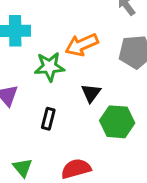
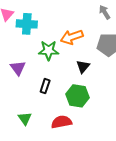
black triangle: (91, 93) -> (83, 67), moved
green hexagon: (117, 122) -> (77, 96), moved

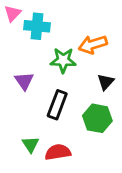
black rectangle: (45, 86) -> (57, 105), size x1.5
red semicircle: (61, 122) -> (58, 152), moved

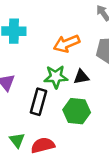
green star: (63, 60) -> (56, 77), moved
black triangle: (106, 82) -> (81, 77), turned 42

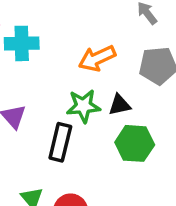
green hexagon: (77, 111) -> (135, 143), moved

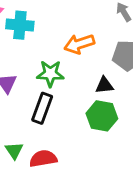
black triangle: (120, 105) -> (104, 85), moved
green star: (83, 106) -> (50, 74), moved

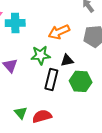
black triangle: (104, 85) -> (67, 60), moved
black rectangle: (42, 108) -> (51, 80), moved

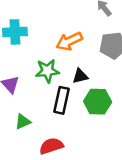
green triangle: (21, 113) -> (23, 122), moved, turned 48

